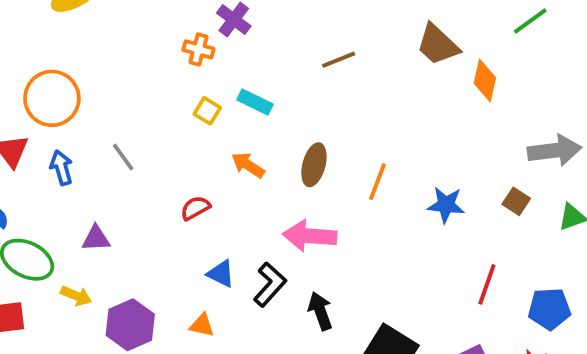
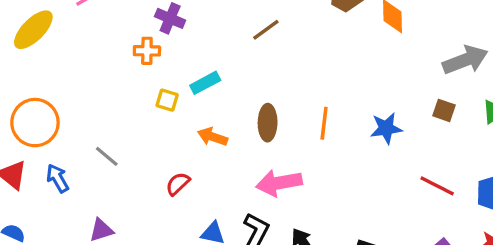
cyan rectangle: (255, 102) -> (205, 83), turned -40
red line: (487, 284) -> (437, 186), turned -68

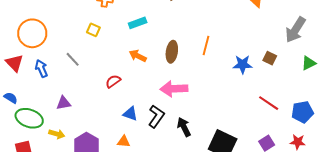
gray arrow: (465, 60) -> (295, 30), turned 136
yellow square: (167, 100) -> (93, 30), moved
brown square: (444, 110) -> (270, 58), moved
orange line: (324, 123) -> (206, 46), moved

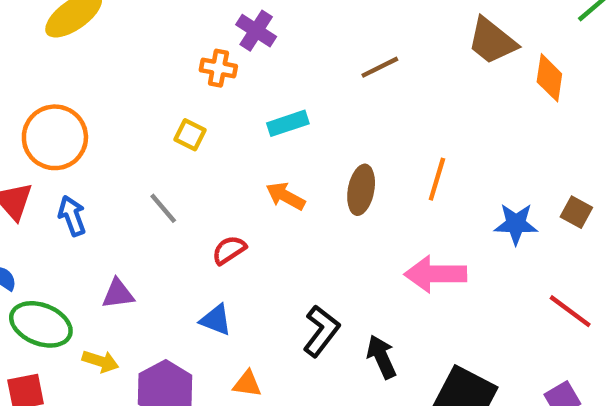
gray line: (73, 59) -> (163, 208), moved
pink arrow: (174, 89) -> (435, 274), moved
blue triangle: (130, 114) -> (216, 320), moved

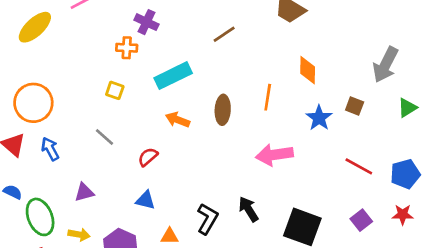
orange diamond: (549, 78) -> (308, 70), moved
cyan rectangle: (288, 123) -> (173, 76), size x1.5
blue star: (516, 224) -> (319, 118), turned -30
green ellipse: (41, 324) -> (40, 217), turned 54
black L-shape: (321, 331) -> (207, 219), moved

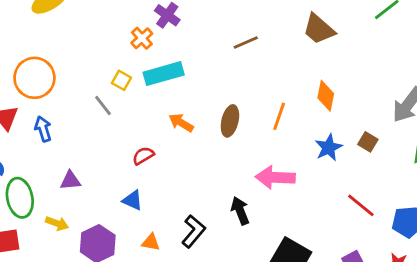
orange cross: (127, 48) -> (142, 38), turned 35
cyan rectangle: (173, 76) -> (164, 74), moved
gray line: (105, 137) -> (103, 105), moved
black arrow: (249, 209) -> (240, 211), moved

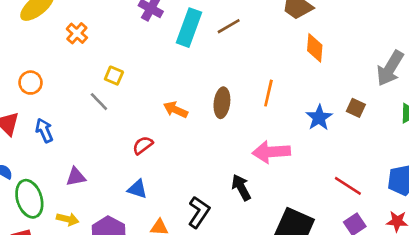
orange cross: (142, 38) -> (77, 33), moved
cyan rectangle: (164, 74) -> (189, 28), moved, turned -48
orange circle: (34, 78) -> (31, 83), size x0.6
orange diamond: (326, 96) -> (315, 48), moved
red line: (361, 205) -> (348, 186), moved

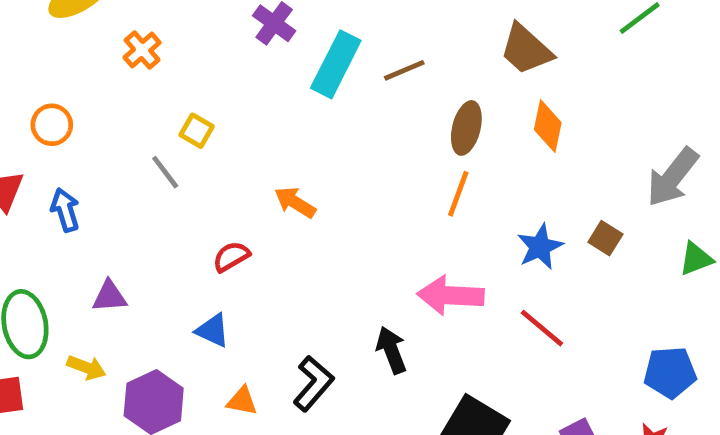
brown ellipse: (222, 103) -> (466, 128), moved
red line: (348, 186) -> (542, 328), moved

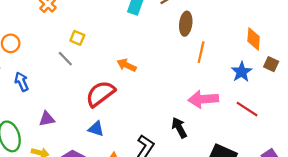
orange diamond: (548, 126) -> (254, 39), moved
brown ellipse: (466, 128) -> (186, 24), moved
red semicircle: (231, 257) -> (100, 94), size x1.8

